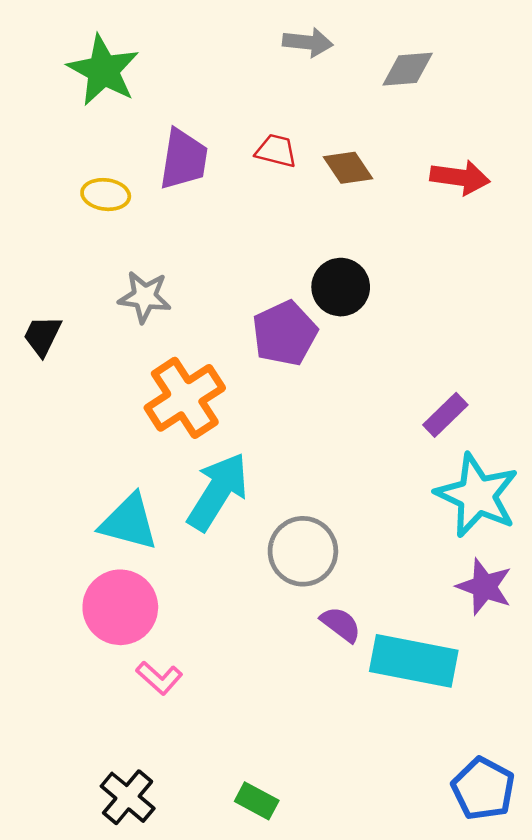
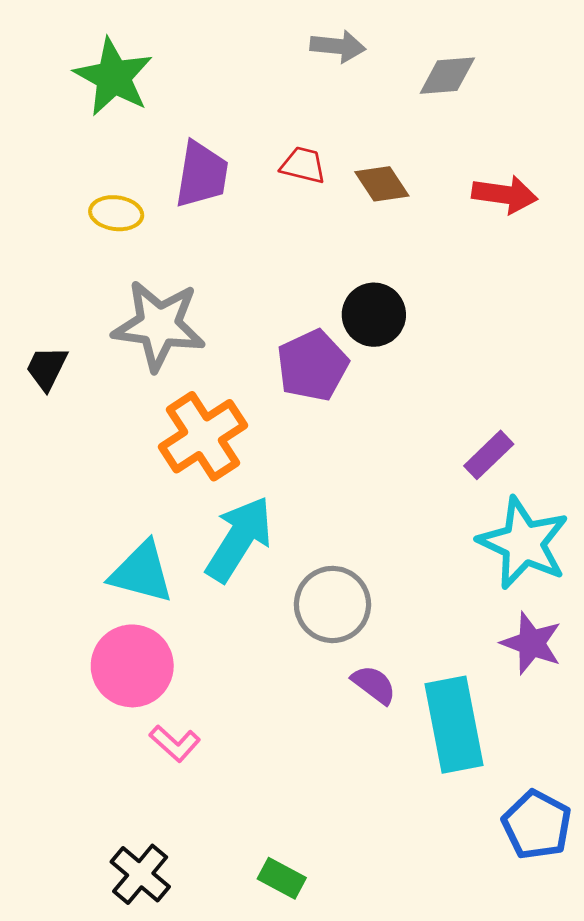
gray star: (145, 297) -> (159, 325), size x1.6
cyan rectangle: (414, 661) -> (454, 725), turned 68
blue pentagon: (483, 789) -> (537, 825), moved

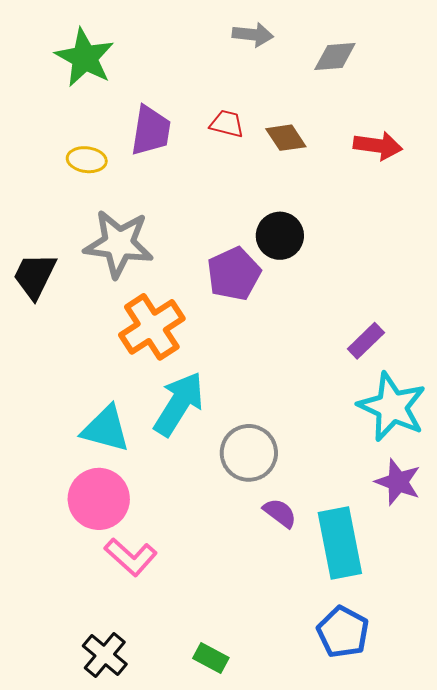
black trapezoid: (47, 368) -> (35, 276), size x1.4
pink L-shape: (175, 743) -> (131, 557), size x1.4
blue pentagon: (537, 825) -> (343, 632), moved

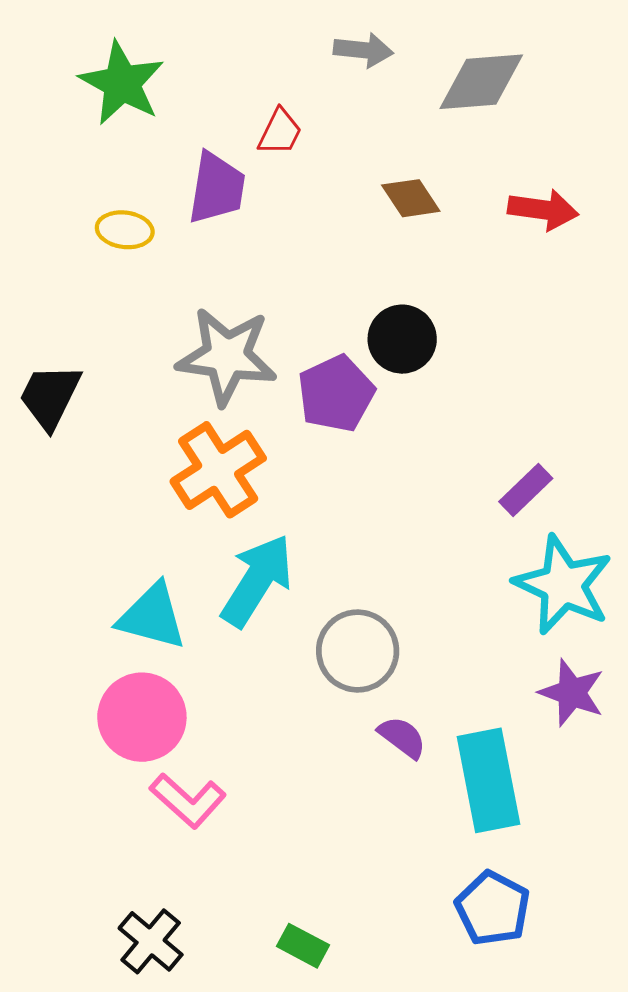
gray diamond: (335, 57) -> (481, 82), size x1.4
red trapezoid: (227, 124) -> (280, 132), moved, turned 102
gray star: (119, 244) -> (227, 356), moved

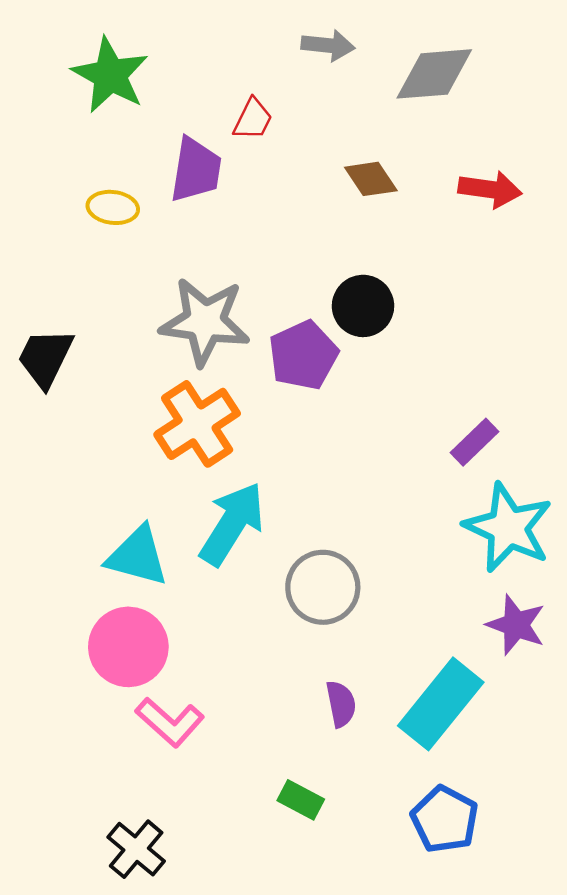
purple semicircle: (402, 737) -> (341, 704), moved, turned 42
cyan rectangle: (488, 780) -> (441, 704), turned 50
green rectangle: (303, 946) -> (301, 800), moved

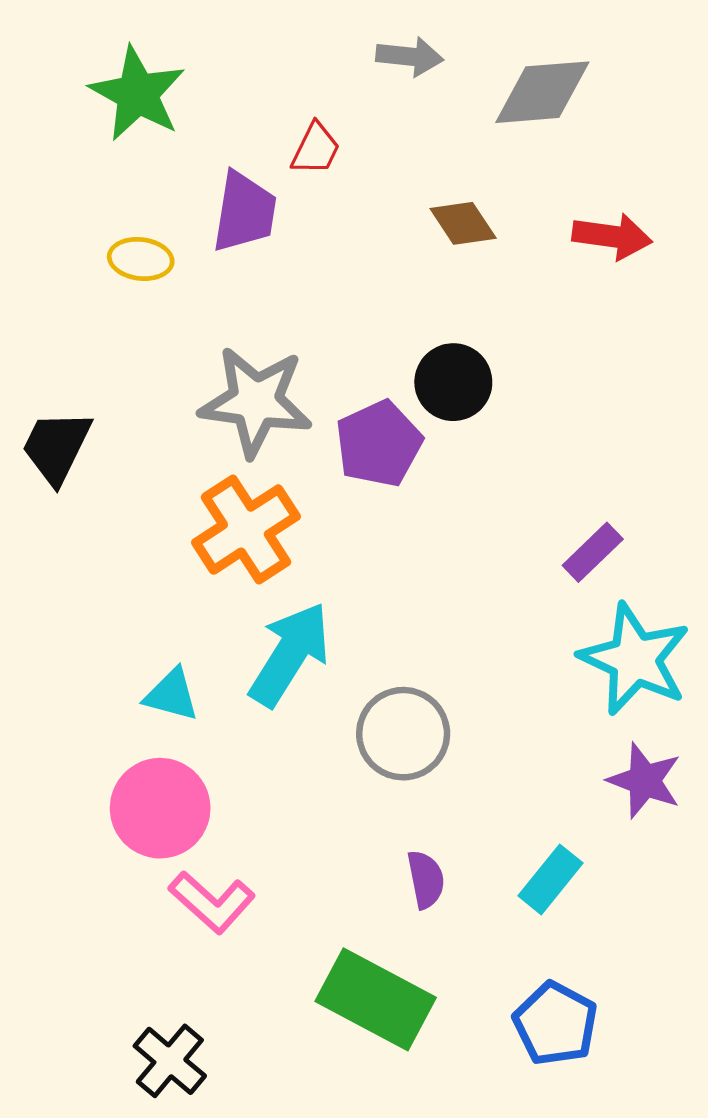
cyan triangle: (137, 556) -> (171, 695), size x0.7
cyan rectangle: (441, 704) -> (551, 879), size x0.6
green rectangle: (301, 800) -> (376, 999), size x2.0

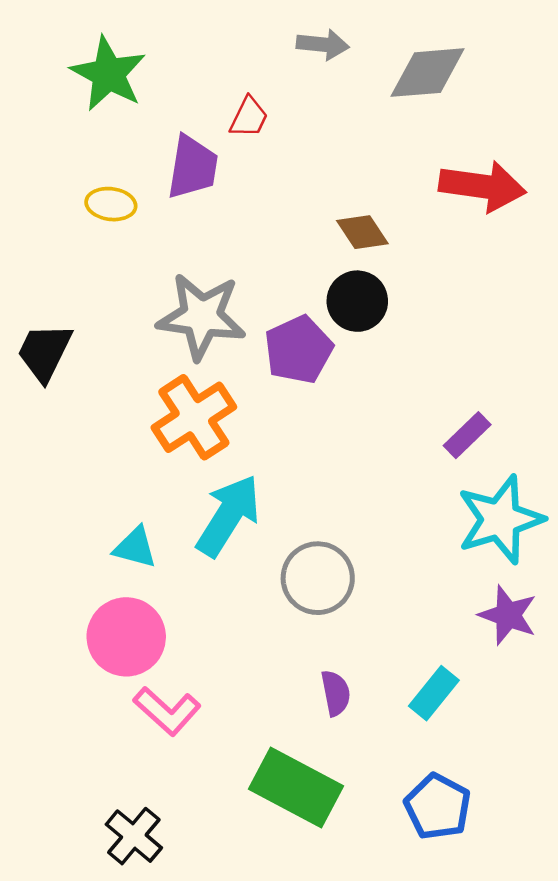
brown diamond: (463, 223) -> (362, 232), moved
red arrow: (612, 236) -> (482, 186), size x1.4
cyan star: (635, 659) -> (500, 519), turned 30

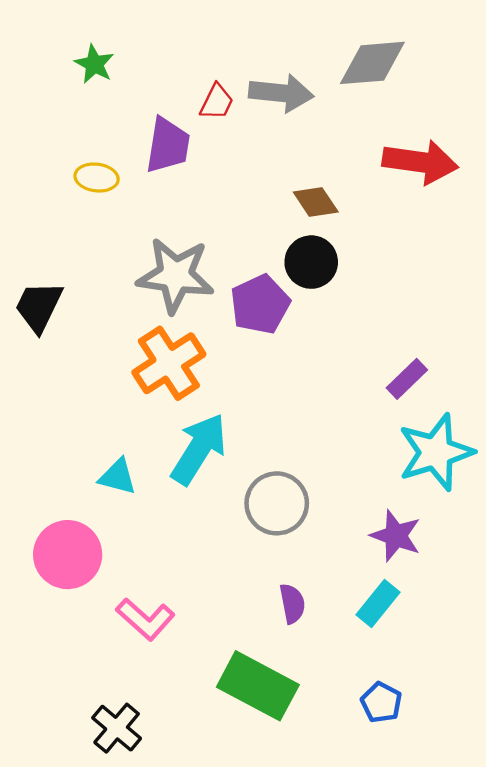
gray arrow: (323, 44) -> (281, 93), moved, size x1.4
green star: (108, 74) -> (94, 64), size x0.6
purple star: (508, 615) -> (396, 536), moved
pink circle: (126, 637) -> (68, 555), moved
blue pentagon: (438, 807) -> (381, 703), size x0.7

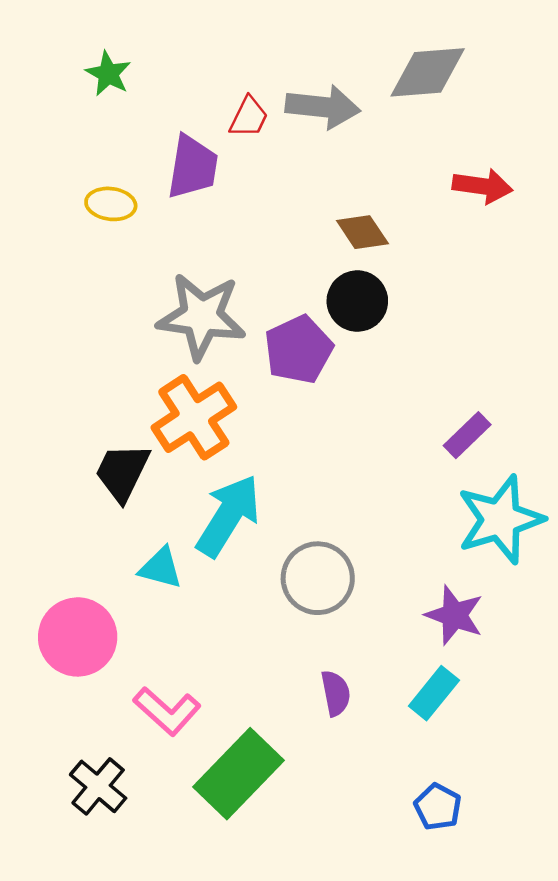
red arrow: (420, 162) -> (482, 186), size x0.7
black trapezoid: (39, 307) -> (122, 472), moved
cyan triangle: (118, 477) -> (161, 568), moved
green rectangle: (258, 686) -> (239, 774), moved, turned -74
black cross: (117, 728) -> (98, 786), moved

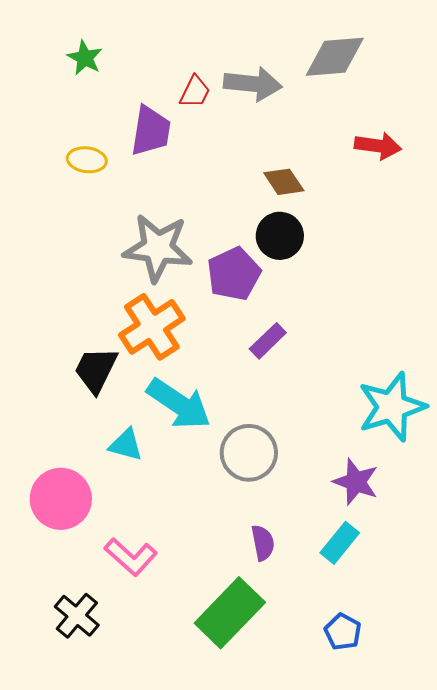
purple rectangle: (467, 435) -> (268, 341), moved
cyan arrow: (228, 516) -> (179, 404), turned 92
green rectangle: (239, 774) -> (230, 613), moved

